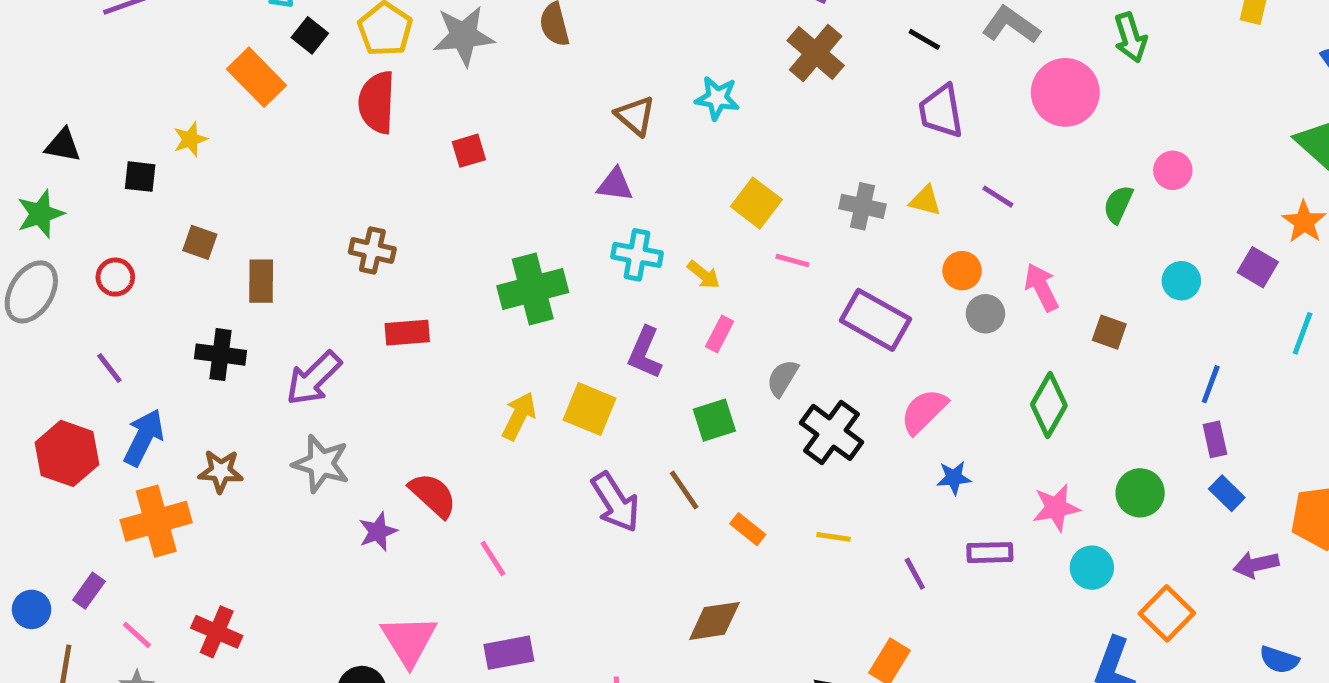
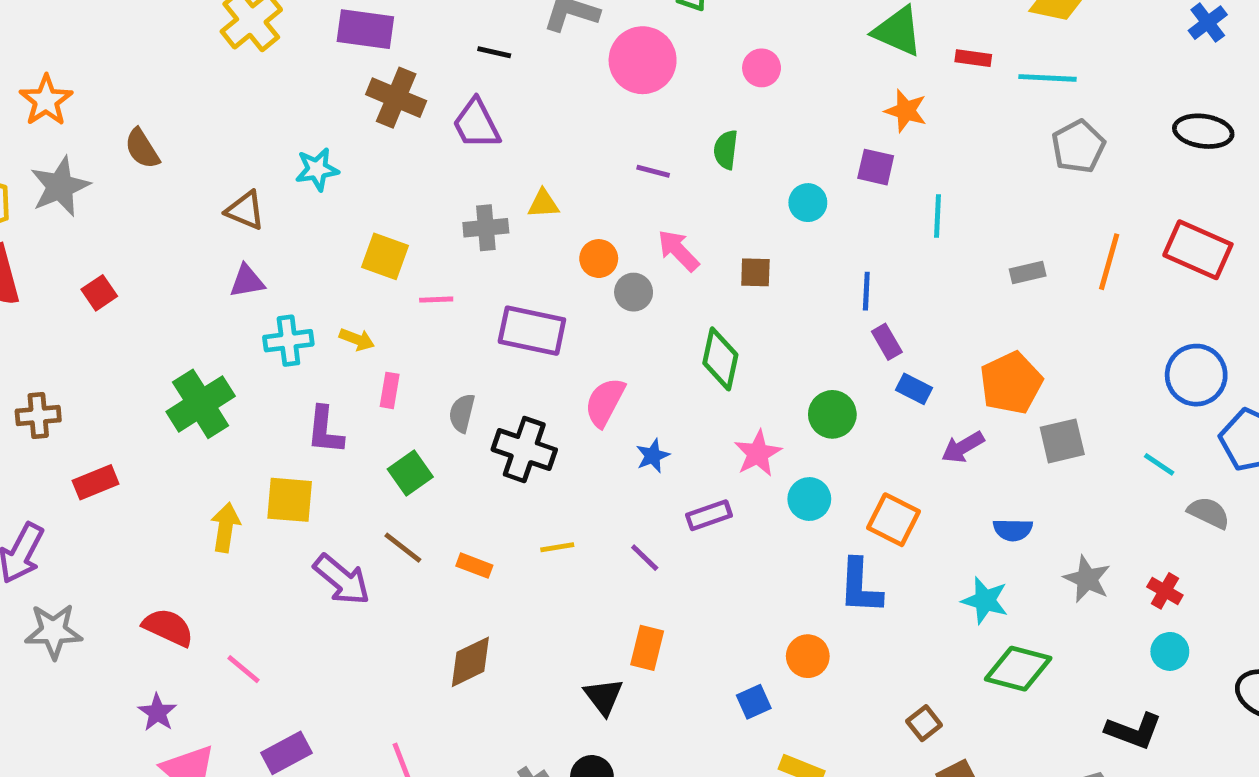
purple trapezoid: (941, 111) -> (476, 124), moved
pink circle: (1173, 170) -> (762, 68), moved
purple line: (998, 197) -> (653, 171), moved
purple star: (378, 532) -> (157, 712), moved

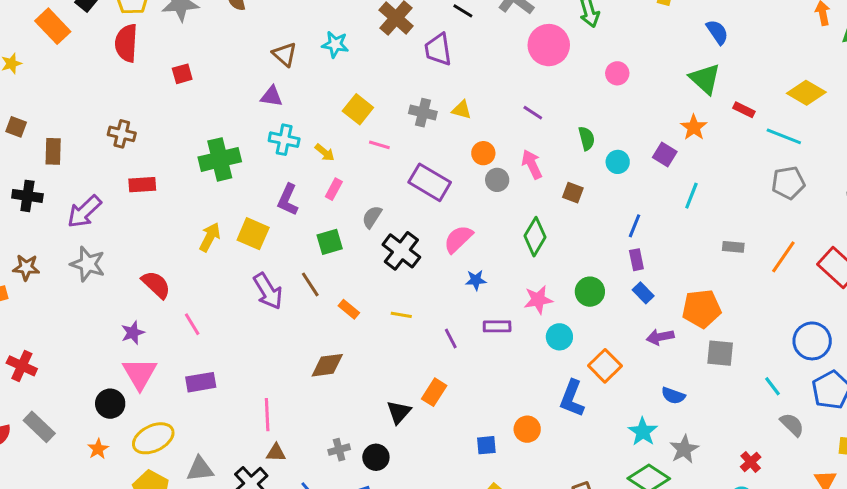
green semicircle: (726, 150) -> (587, 138), moved, turned 140
gray star: (1087, 579) -> (684, 449), moved

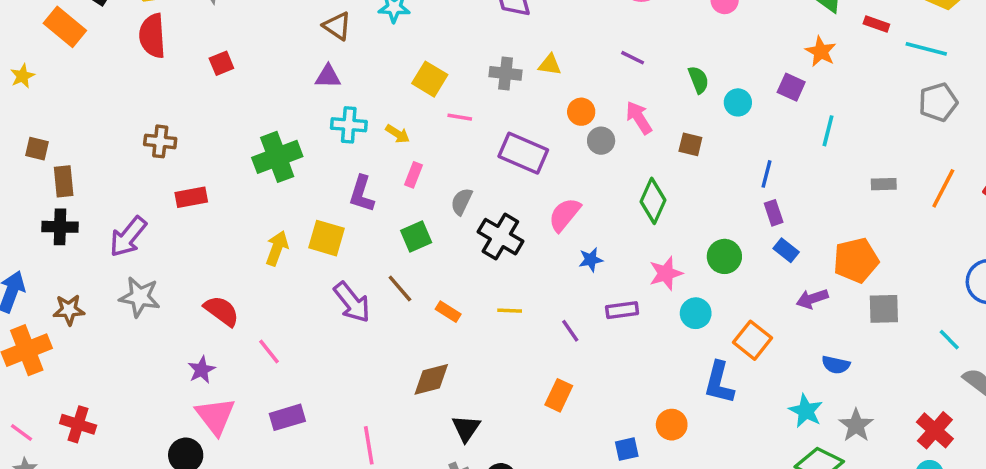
brown rectangle: (53, 151) -> (64, 181), moved
black triangle: (399, 412) -> (466, 428), moved
red cross: (751, 462) -> (935, 430), size x1.5

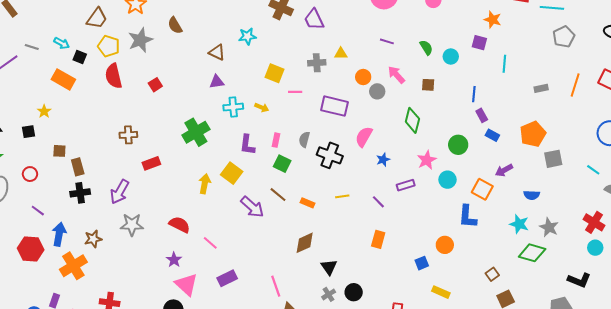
pink rectangle: (413, 175) -> (276, 140), moved
green square: (416, 237) -> (282, 164), turned -30
yellow square: (327, 238) -> (232, 173), turned 30
purple arrow: (812, 299) -> (504, 170), moved

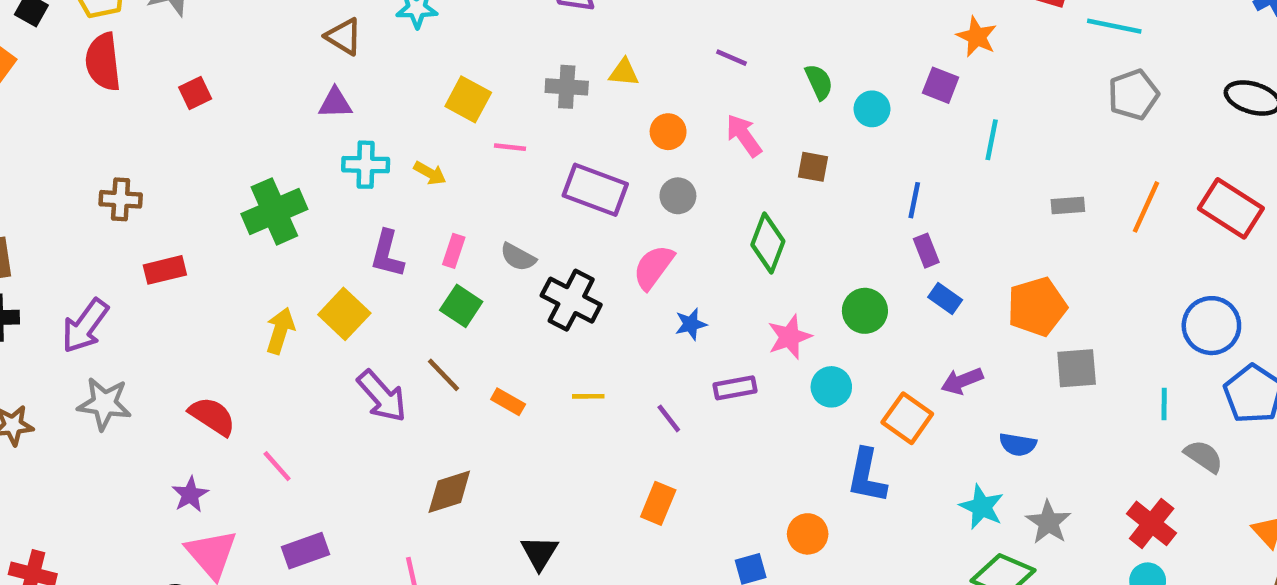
gray circle: (377, 91) -> (678, 196), moved
gray semicircle: (304, 139) -> (518, 257), turned -84
cyan line: (593, 170) -> (1164, 404), turned 48
brown diamond: (305, 243) -> (449, 492), moved

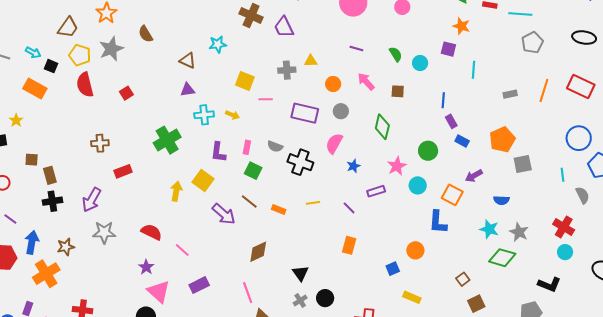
gray semicircle: (1204, 456) -> (582, 195), turned 36

